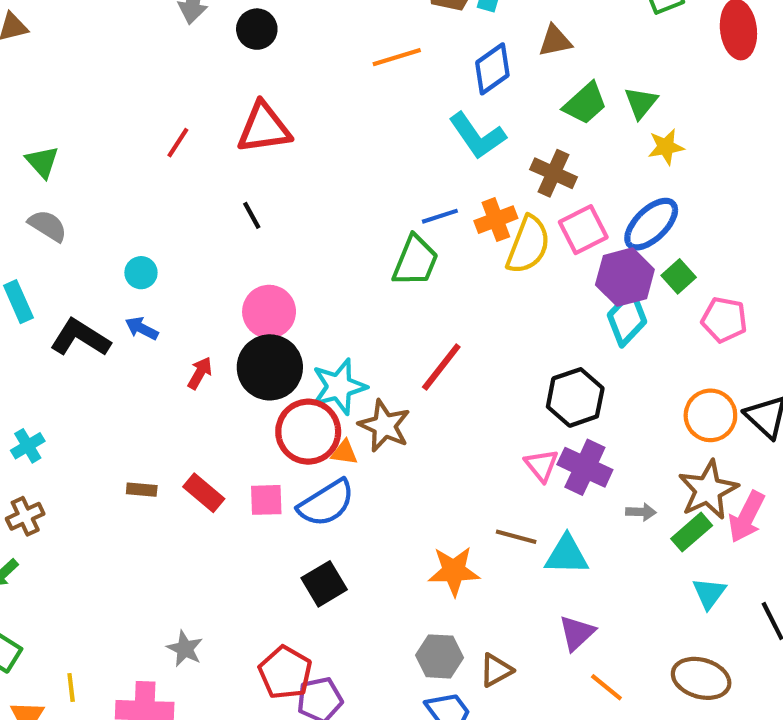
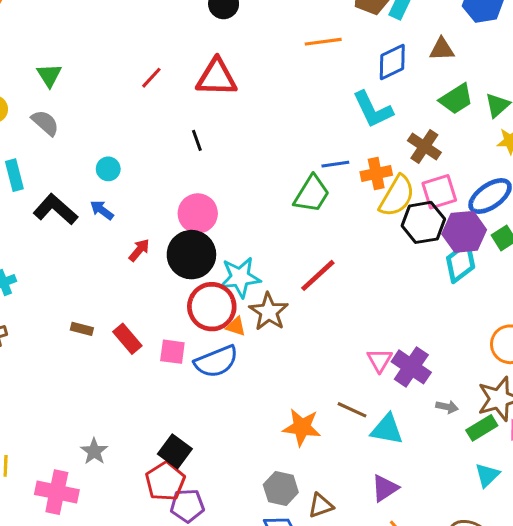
black hexagon: (575, 397) -> (423, 222), moved
black square: (324, 584) -> (175, 451), moved, turned -32

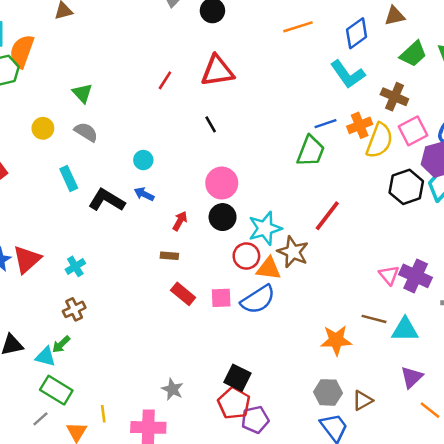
black hexagon: (423, 222) -> (406, 187), moved
black circle: (191, 255) -> (223, 217), size x0.7
red circle: (212, 307) -> (246, 256), size x0.7
orange triangle: (236, 326) -> (269, 269), size x1.5
brown rectangle: (82, 329) -> (169, 256), moved

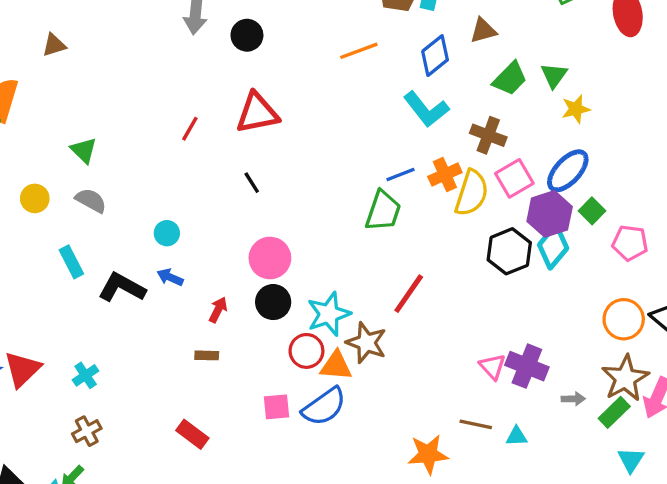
red rectangle: (183, 294) -> (192, 434), moved
cyan triangle: (405, 330) -> (517, 436), size x0.6

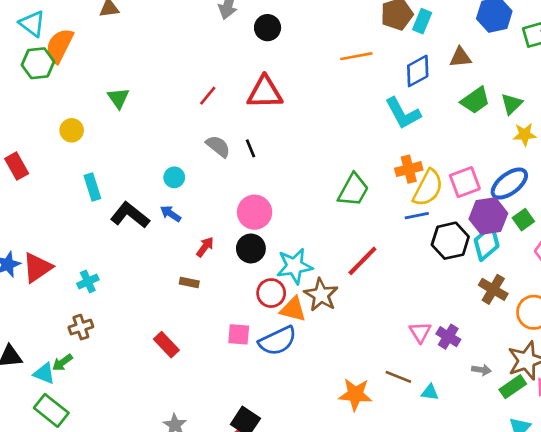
brown cross: (488, 135) -> (493, 289), moved
blue line: (400, 175) -> (417, 216), moved
gray semicircle: (91, 200) -> (218, 146), moved
purple cross: (527, 366) -> (448, 337), size x0.7

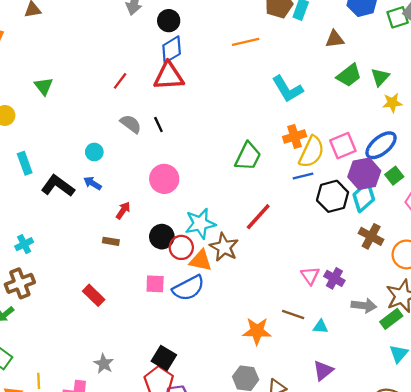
blue diamond: (418, 71) -> (172, 50), moved
black circle: (251, 248) -> (162, 237), moved
brown cross: (81, 327) -> (20, 283), size x1.4
gray arrow: (481, 370) -> (364, 306), size x1.5

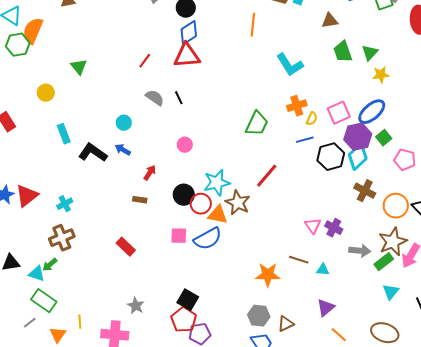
orange line: (246, 42) -> (253, 25), turned -70
green trapezoid: (349, 75) -> (343, 52), turned 110
yellow semicircle: (312, 152) -> (312, 119), size x0.5
pink circle: (164, 179) -> (185, 145), size x0.6

